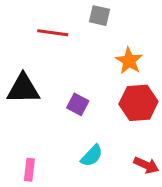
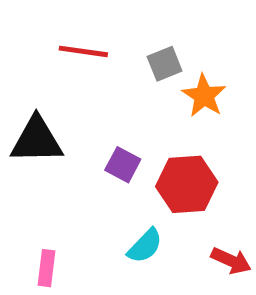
gray square: (100, 16) -> (165, 64), moved, turned -35
red hexagon: (138, 103) -> (187, 184), moved

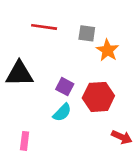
gray square: (165, 64) -> (87, 33), turned 30
cyan semicircle: (145, 246) -> (62, 112), moved

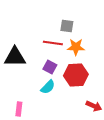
red line: (44, 27) -> (53, 43), moved
orange star: (107, 50) -> (76, 47), moved, turned -30

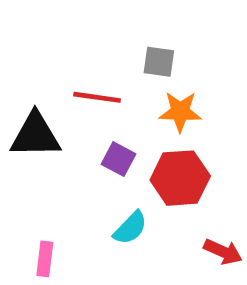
red line: (53, 43) -> (97, 97), moved
cyan semicircle: (48, 87) -> (130, 228), moved

